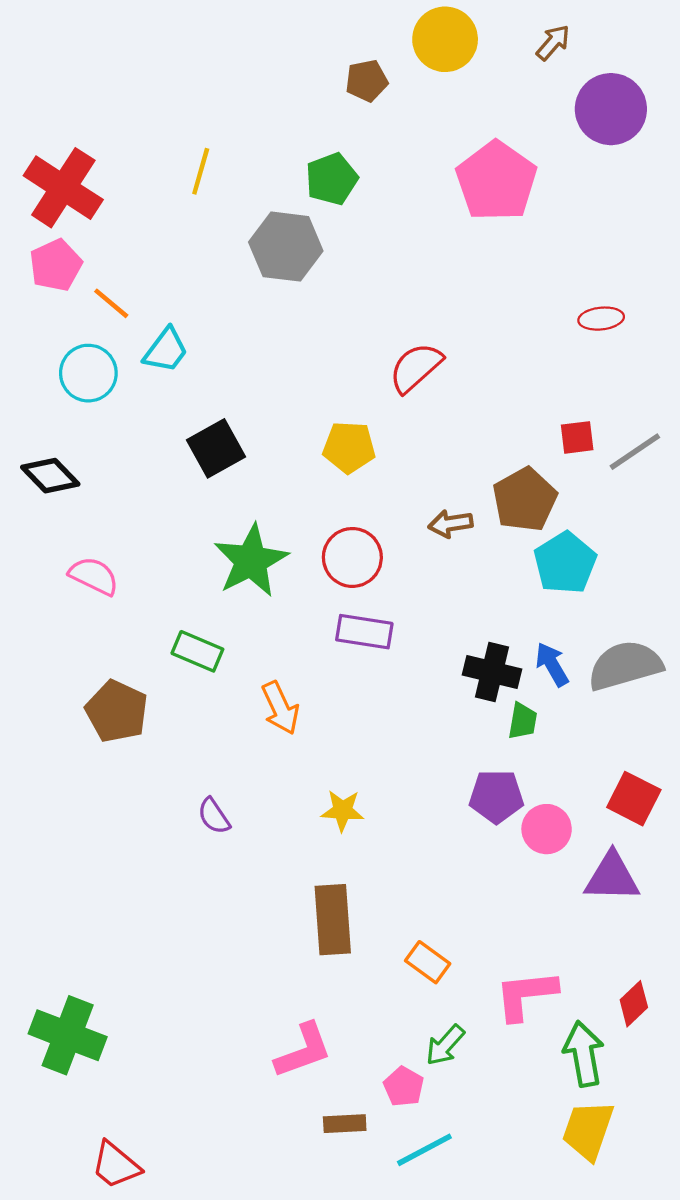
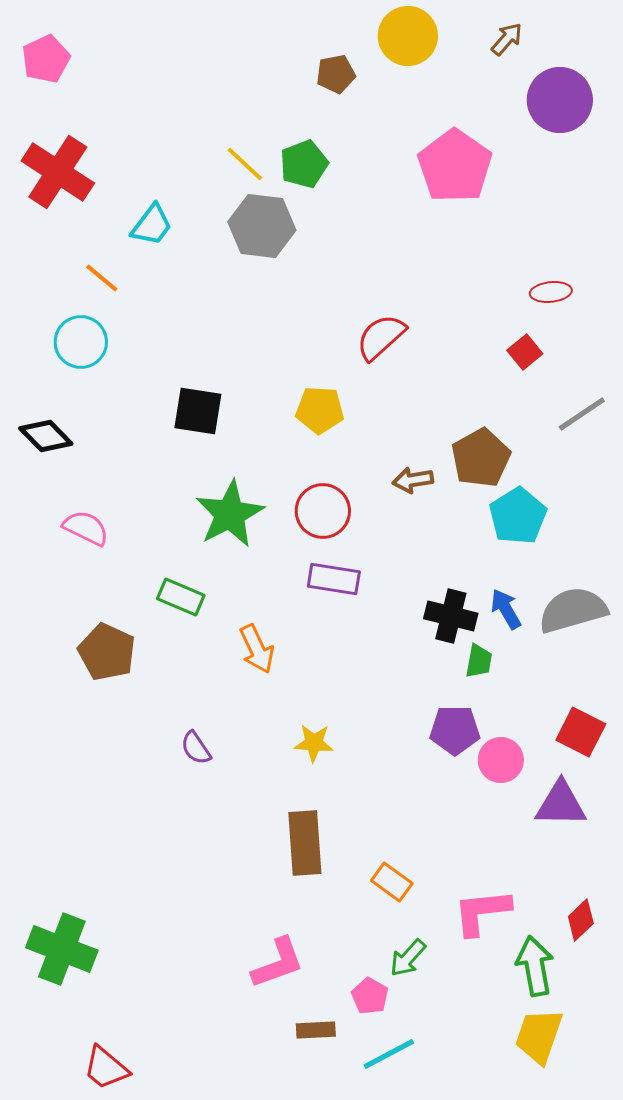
yellow line: (201, 171) -> (245, 164), moved, turned -63
pink pentagon: (56, 265) -> (46, 59), moved
cyan trapezoid: (166, 350) -> (152, 225), moved
red square: (577, 437) -> (525, 352), moved, turned -32
black square: (216, 448) -> (198, 411), turned 38

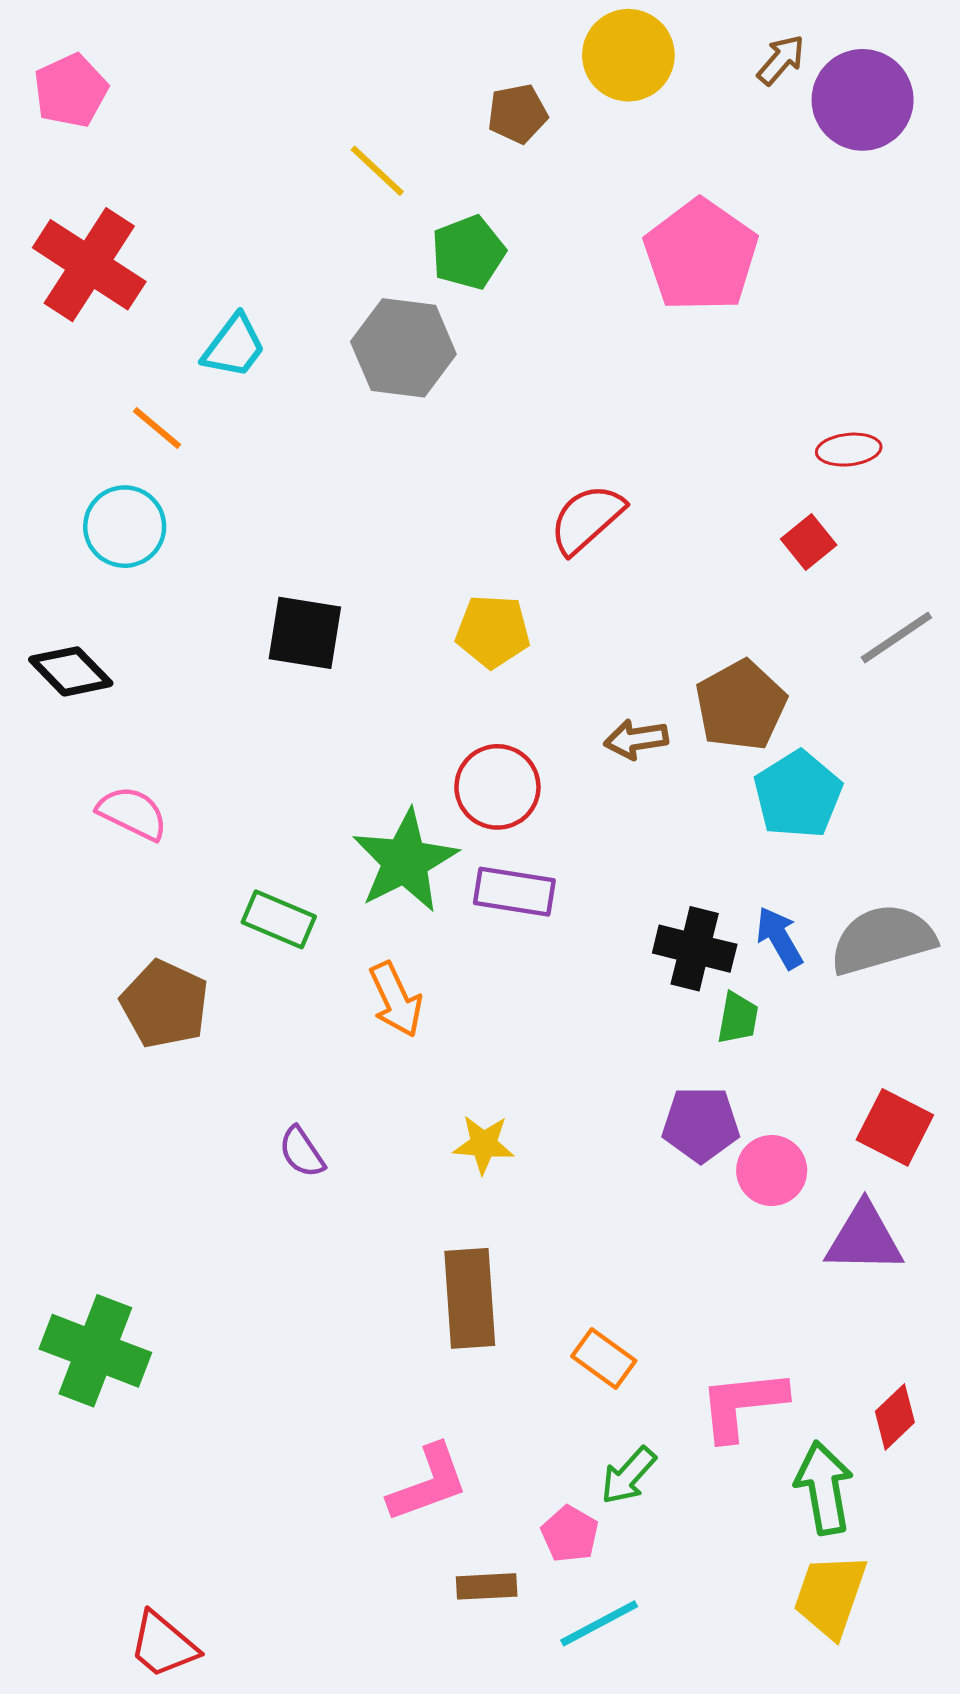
purple circle: (560, 100) -> (863, 100), moved
yellow line: (245, 164) -> (377, 171), moved
green star: (230, 514) -> (405, 861), moved
green cross: (62, 949) -> (95, 1351), moved

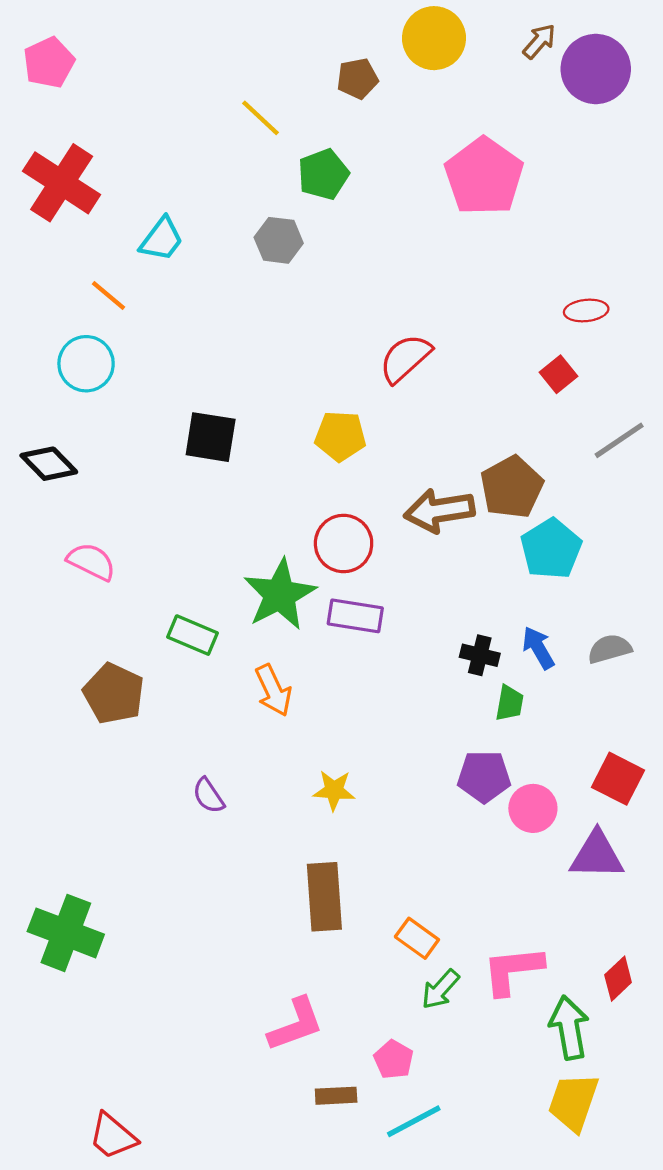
gray hexagon: (403, 348) -> (279, 240), size x0.7
brown arrow: (636, 739) -> (439, 511), size x1.6
gray semicircle: (883, 939) -> (610, 649), size x0.6
black cross: (695, 949) -> (480, 655), size x0.7
green arrow: (628, 1476) -> (440, 989), moved

